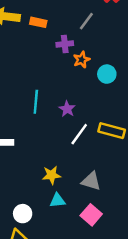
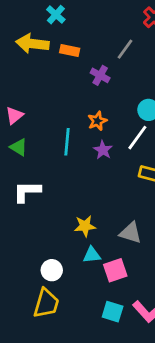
purple cross: (65, 44) -> (100, 75), turned 35
orange star: (82, 60) -> (97, 121), moved
white line: (79, 134) -> (137, 138), moved
pink square: (91, 215) -> (115, 270), moved, turned 30

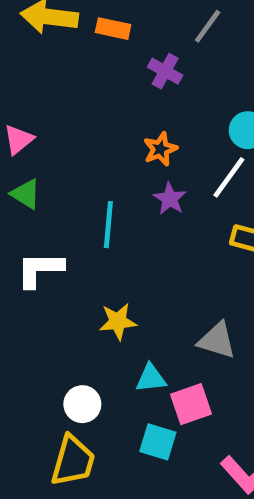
cyan line: (67, 142) -> (108, 225), moved
yellow star: (85, 226) -> (118, 321), moved
cyan square: (113, 312) -> (158, 442), moved

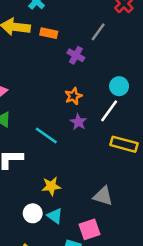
cyan line: (108, 225) -> (46, 136), turned -60
cyan triangle: (151, 378) -> (55, 216), moved, turned 42
white circle: (82, 404) -> (33, 213), moved

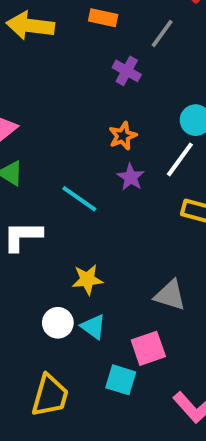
orange rectangle: (49, 33) -> (103, 18), moved

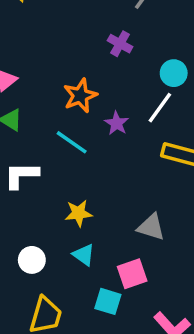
purple cross: (127, 71) -> (120, 44), moved
orange star: (123, 136) -> (80, 96), moved, size x1.4
white circle: (58, 323) -> (32, 260), moved

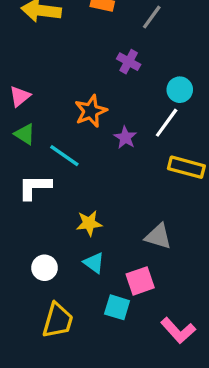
cyan line: (72, 142) -> (64, 156), moved

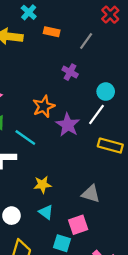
purple star: (125, 137) -> (68, 125), size x1.5

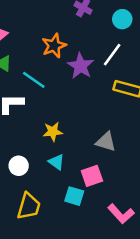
cyan circle: (106, 92) -> (122, 19), moved

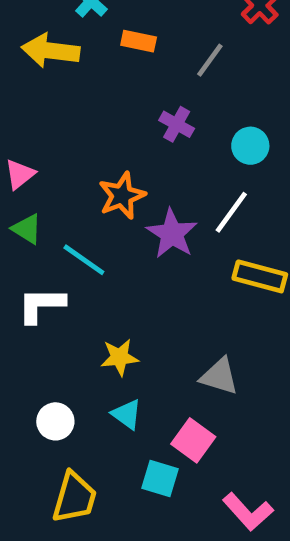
pink square: (92, 176) -> (193, 440), turned -35

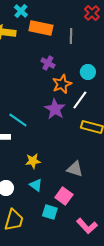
orange rectangle: (139, 41) -> (41, 28), size x1.6
gray line: (210, 60) -> (71, 36), turned -35
purple cross: (177, 124) -> (48, 63), moved
orange star: (122, 196) -> (62, 84), moved

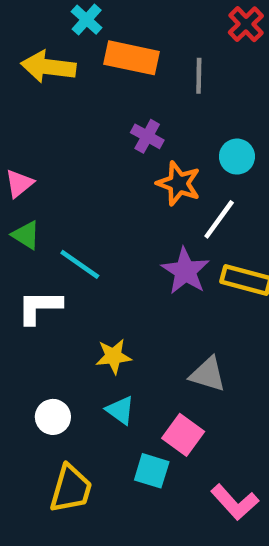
orange star: (62, 84) -> (179, 183), turned -30
purple star: (55, 109) -> (185, 271), moved

